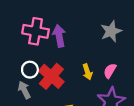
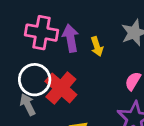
white circle: (30, 70) -> (35, 80), size x1.5
yellow arrow: (87, 72) -> (97, 46), moved

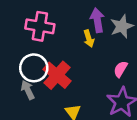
purple arrow: (71, 38) -> (97, 20), moved

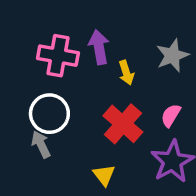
purple arrow: (97, 20) -> (99, 47), moved
red cross: (57, 75) -> (123, 124), moved

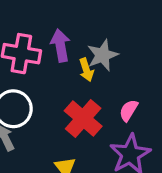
gray star: (172, 56) -> (103, 55), moved

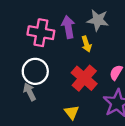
gray star: (103, 55) -> (98, 20), moved, turned 30

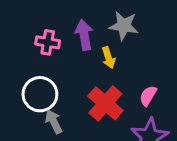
pink cross: (41, 33) -> (48, 42), size x0.7
gray arrow: (30, 92) -> (54, 122), moved

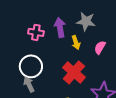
pink semicircle: (148, 96) -> (100, 47), moved
gray arrow: (54, 122) -> (29, 84), moved

